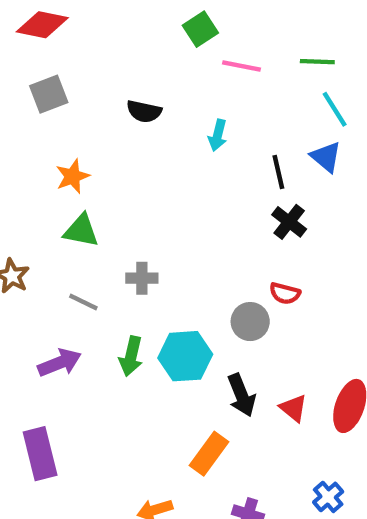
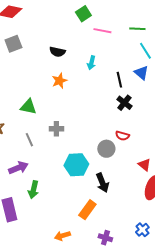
orange star: (73, 176) -> (59, 81), moved
gray line: (83, 302) -> (29, 140), turned 40
green arrow: (131, 356) -> (33, 190), moved
red triangle: (293, 408) -> (144, 165), moved

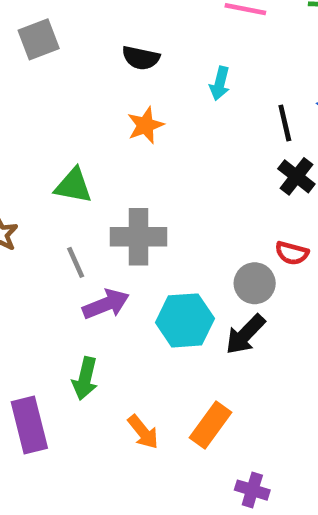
gray cross: (56, 129) -> (138, 237), size x1.6
purple arrow: (18, 168) -> (106, 304), moved
black arrow: (102, 183) -> (245, 334), moved, turned 66
orange arrow: (62, 236) -> (143, 432), moved, turned -112

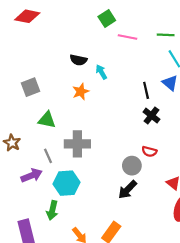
gray square: (39, 39) -> (31, 87), moved
cyan arrow: (220, 83) -> (101, 72), moved, turned 136
purple arrow: (106, 304) -> (32, 175), moved
cyan hexagon: (185, 320) -> (66, 183), moved

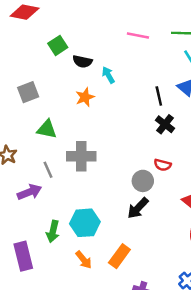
green square: (107, 19) -> (58, 45), moved
cyan hexagon: (66, 183) -> (85, 223), moved

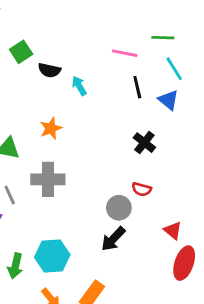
pink line: (138, 36) -> (125, 53), moved
black line: (159, 96) -> (137, 87), moved
orange star: (85, 97) -> (51, 128), moved

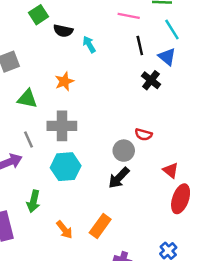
black cross: (144, 143) -> (151, 80), moved
cyan hexagon: (52, 256) -> (66, 167), moved

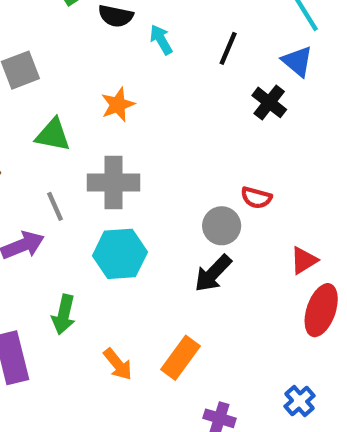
black line: (140, 46) -> (228, 48), moved, turned 36
red triangle: (171, 170) -> (304, 260), turned 49

